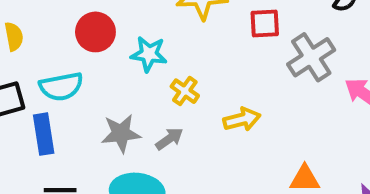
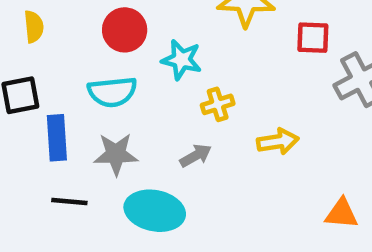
cyan semicircle: (61, 86) -> (112, 92), moved
yellow cross: (185, 91) -> (218, 104), turned 32
gray star: (121, 133) -> (116, 154), moved

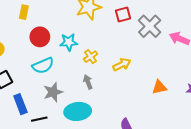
blue rectangle: (57, 138) -> (20, 104), moved
gray arrow: (196, 156) -> (88, 82), turned -64

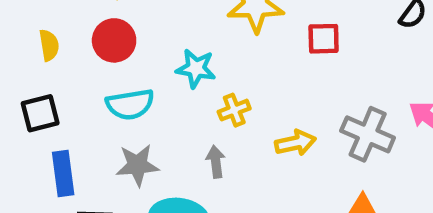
gray cross: (150, 26) -> (368, 134), moved, turned -35
red circle: (40, 37) -> (114, 40), moved

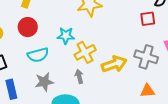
red square: (324, 39) -> (148, 19), moved
yellow cross: (234, 110) -> (85, 52), size x1.5
yellow arrow: (296, 143) -> (114, 64), size x1.4

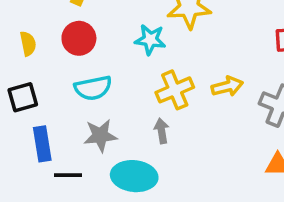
cyan star: (66, 36) -> (150, 40), moved
yellow arrow: (114, 64) -> (227, 86), moved, size x0.7

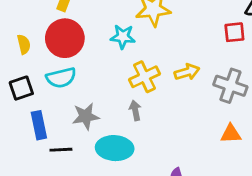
red circle: (79, 38) -> (65, 38), size x1.4
cyan semicircle: (93, 88) -> (61, 78), moved

